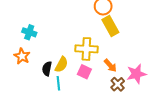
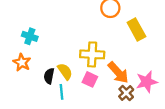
yellow rectangle: (110, 26) -> (136, 29), moved
yellow semicircle: (61, 65) -> (65, 71), turned -63
orange arrow: (110, 66) -> (118, 73), size x1.5

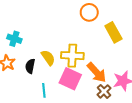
yellow semicircle: (65, 71) -> (48, 58), moved
black semicircle: (49, 76) -> (30, 66), moved
pink square: (90, 79) -> (70, 79), size x1.5

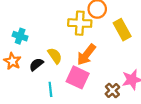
yellow cross: (72, 56) -> (80, 23), moved
black semicircle: (30, 66) -> (36, 64), turned 40
orange arrow: (97, 72) -> (86, 55), moved, turned 80

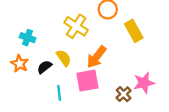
yellow cross: (80, 23) -> (76, 26), moved, turned 30
pink square: (78, 77) -> (87, 81), turned -35

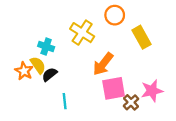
cyan cross: (28, 38) -> (46, 47), moved
yellow semicircle: (64, 58) -> (38, 65), moved
pink square: (87, 81) -> (114, 88), moved

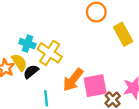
yellow cross: (82, 33) -> (50, 53), moved
orange arrow: (103, 64) -> (73, 80), moved

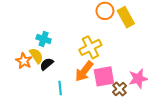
yellow rectangle: (123, 34) -> (126, 17), moved
yellow cross: (50, 53) -> (90, 47), moved, turned 30

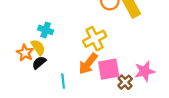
black semicircle: (47, 64) -> (39, 63), moved

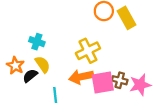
yellow semicircle: (38, 47) -> (43, 64), moved
orange arrow: (88, 64) -> (81, 77), turned 40
brown cross: (125, 82) -> (120, 80), moved, turned -32

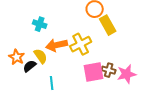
yellow rectangle: (127, 18) -> (108, 25), moved
cyan cross: (37, 42) -> (40, 24), moved
orange arrow: (81, 77) -> (57, 45), moved

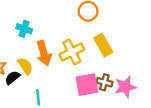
yellow rectangle: (108, 25) -> (103, 45), moved
orange arrow: (57, 45) -> (44, 53), turned -95

